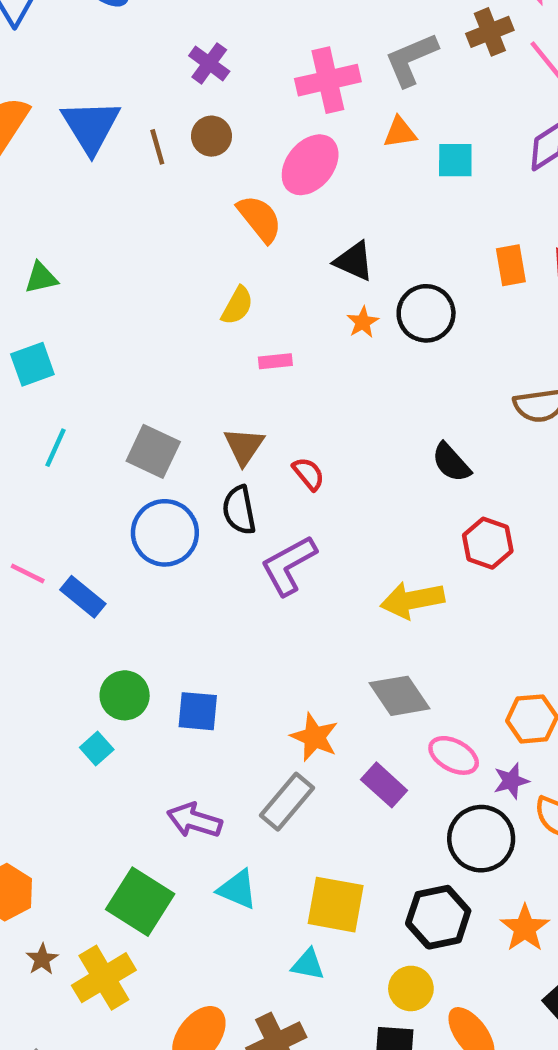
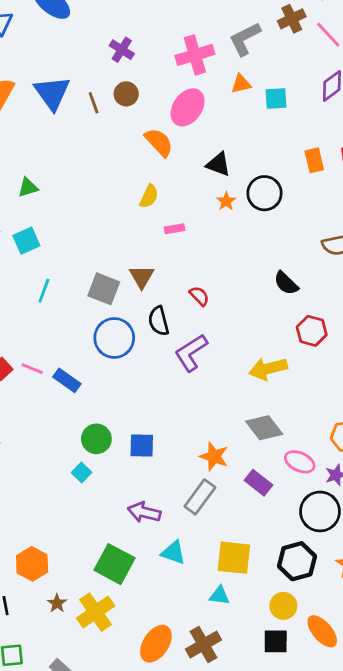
brown triangle: (244, 446) -> (142, 277), moved

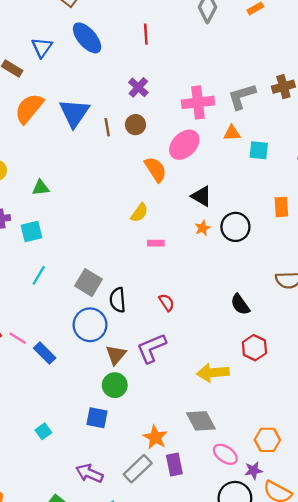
brown triangle: (142, 277) -> (116, 355), moved
black semicircle: (159, 321) -> (118, 300), moved
green circle: (96, 439) -> (115, 385), moved
purple rectangle: (258, 483) -> (174, 465), moved, turned 30

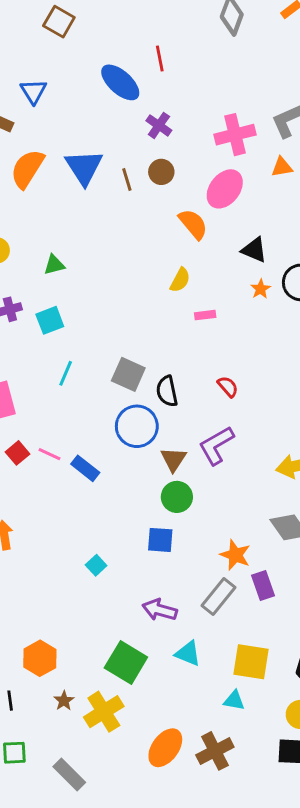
blue ellipse: (87, 38) -> (120, 82), moved

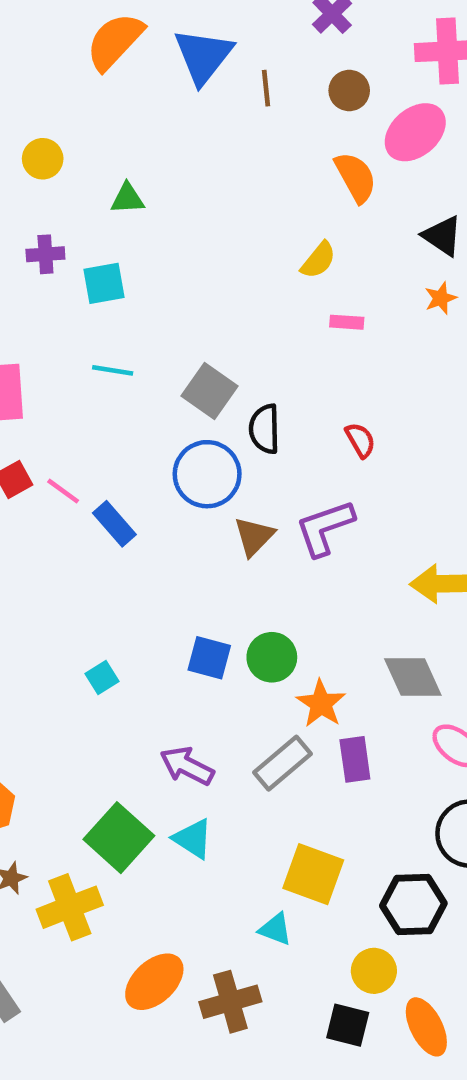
brown circle: (161, 172) -> (349, 90), moved
cyan line: (66, 373) -> (113, 370), turned 65
green circle: (177, 497) -> (272, 657), moved
cyan triangle: (188, 653) -> (193, 839), moved

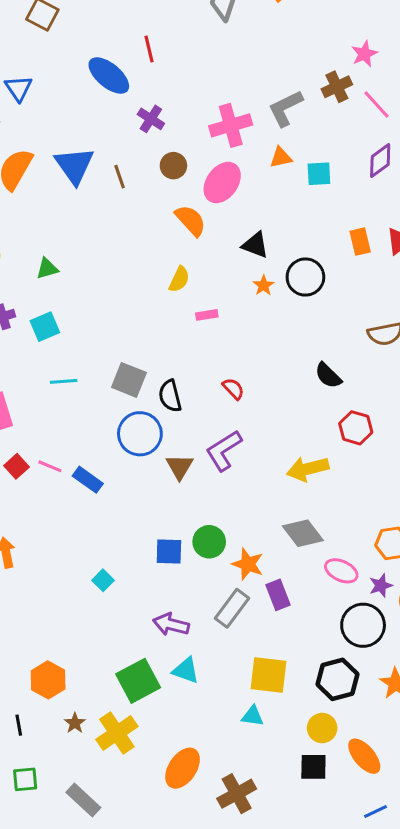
green square: (119, 838) -> (138, 681), turned 33
brown cross: (230, 1002) -> (237, 794), moved

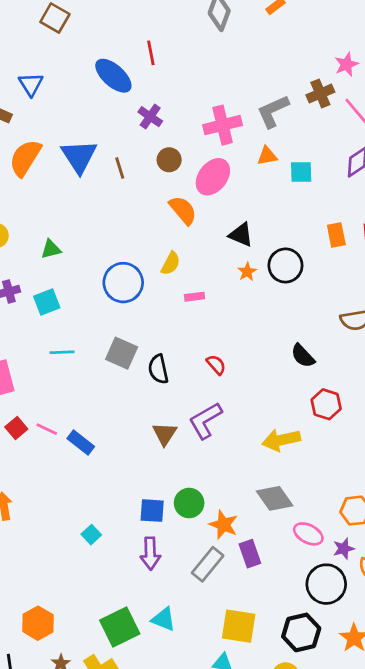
blue circle: (140, 434) -> (123, 283), moved
purple arrow: (171, 624) -> (150, 554), moved, turned -108

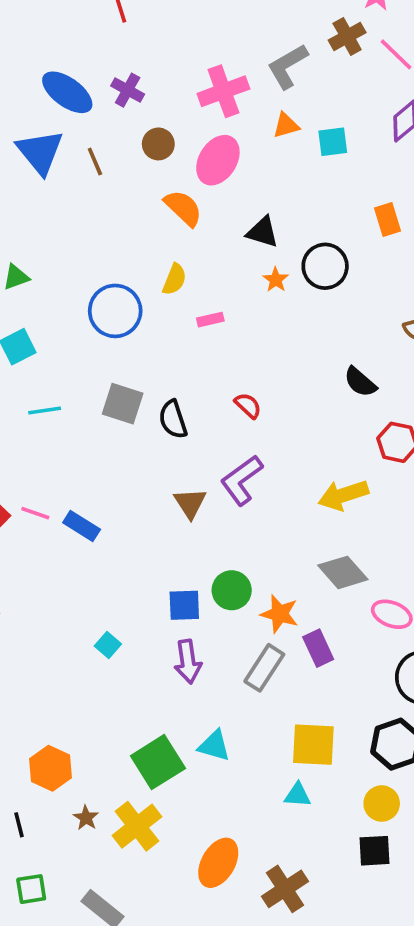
blue ellipse: (113, 76) -> (67, 92), moved

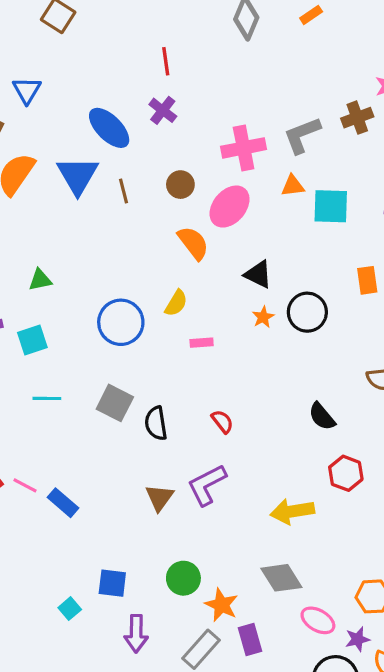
purple cross: (128, 90) -> (163, 110), moved
cyan square: (333, 142) -> (331, 206), size x1.4
blue square: (184, 605) -> (112, 583), moved

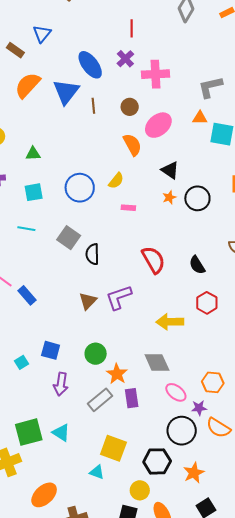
pink cross: (244, 148) -> (156, 74), moved
cyan square: (32, 340) -> (34, 192), moved
red semicircle: (222, 422) -> (153, 260), moved, size x1.8

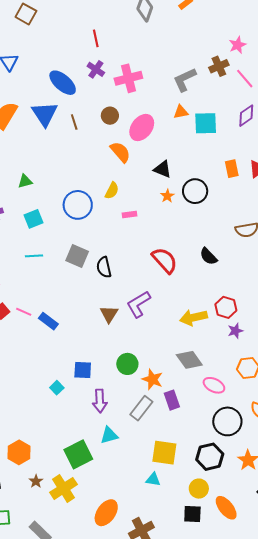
red hexagon: (207, 303) -> (226, 307), moved
purple star: (199, 408) -> (235, 331), moved
cyan triangle: (61, 433) -> (109, 435), moved, turned -36

